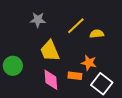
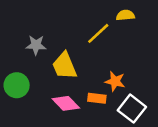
gray star: (38, 20) -> (36, 45), moved
yellow semicircle: (97, 34) -> (125, 15), moved
pink diamond: (51, 80) -> (66, 103), turned -40

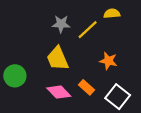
gray star: (36, 45) -> (61, 24), moved
orange star: (115, 81) -> (108, 61), moved
orange rectangle: (97, 98) -> (86, 87), turned 35

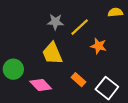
yellow semicircle: (112, 14) -> (115, 12), moved
orange star: (108, 61) -> (99, 46), moved
pink diamond: (59, 92) -> (41, 85), moved

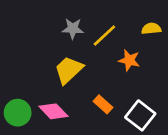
yellow semicircle: (115, 12) -> (151, 29), moved
yellow trapezoid: (52, 53) -> (69, 70), turned 70
green circle: (13, 69) -> (18, 113), moved

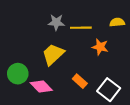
yellow line: (104, 35) -> (81, 28), turned 42
green circle: (18, 113) -> (18, 74), moved

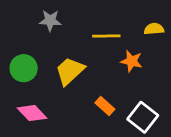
gray star: (56, 22) -> (50, 21), moved
green circle: (18, 74) -> (24, 68), moved
pink diamond: (41, 86) -> (32, 113), moved

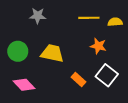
yellow line: (106, 36) -> (89, 18), moved
yellow trapezoid: (70, 71) -> (52, 53), turned 55
white square: (143, 117) -> (107, 75), moved

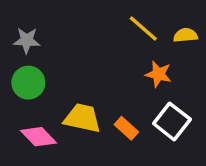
gray star: (38, 16) -> (27, 40), moved
yellow line: (89, 18) -> (143, 29), turned 42
yellow trapezoid: (52, 53) -> (82, 118), moved

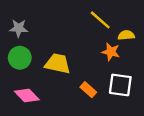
yellow semicircle: (185, 35) -> (126, 35), moved
yellow trapezoid: (82, 118) -> (58, 64), moved
white square: (172, 121) -> (120, 85), turned -30

